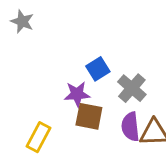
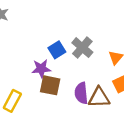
gray cross: (132, 88) -> (82, 48), moved

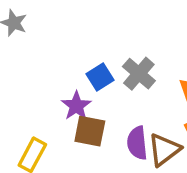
purple star: (41, 69) -> (76, 106), turned -30
brown triangle: (99, 98) -> (164, 150), turned -35

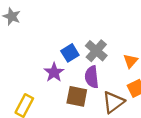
brown square: (90, 131) -> (77, 96), moved
purple semicircle: (137, 143) -> (92, 77), moved

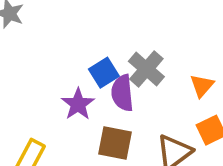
purple semicircle: (92, 77) -> (122, 93), moved

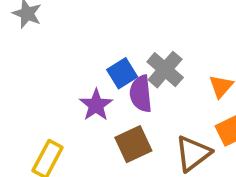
brown square: (115, 143) -> (133, 144), turned -36

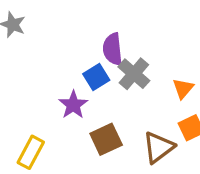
purple semicircle: (141, 94) -> (113, 49), moved

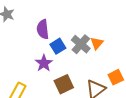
purple semicircle: (113, 49) -> (43, 29), moved
orange triangle: (183, 88) -> (97, 43), moved

